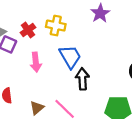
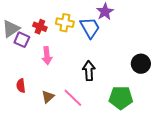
red cross: (28, 30) -> (40, 27), turned -32
blue trapezoid: (70, 57) -> (90, 28), moved

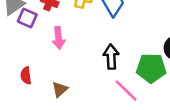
pink line: (73, 98) -> (126, 91), moved
green pentagon: (121, 98) -> (151, 68), moved

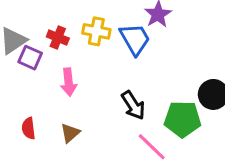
black arrow: (111, 57) -> (133, 105), turned 150
brown triangle: (60, 89) -> (70, 133), moved

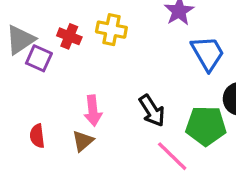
blue trapezoid: (135, 39) -> (208, 53), moved
pink arrow: (69, 82) -> (93, 111), moved

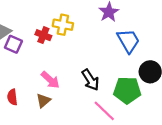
red cross: (69, 36) -> (43, 35), moved
pink arrow: (93, 111) -> (50, 80), turned -42

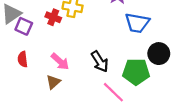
blue trapezoid: (128, 41) -> (137, 23), turned 130
red semicircle: (12, 97) -> (23, 59), moved

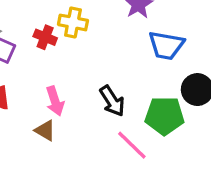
pink arrow: (60, 62) -> (55, 101), turned 30
brown triangle: (53, 82) -> (45, 130), turned -49

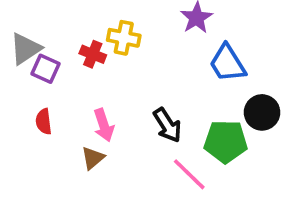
blue trapezoid: (166, 45) -> (227, 63), turned 48
brown triangle: (45, 130) -> (93, 158), turned 50

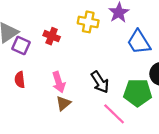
yellow cross: (124, 38) -> (88, 22), moved
brown triangle: (93, 158) -> (63, 103), moved

